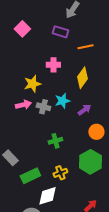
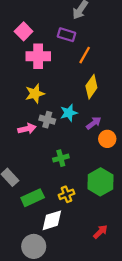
orange line: (85, 47) -> (85, 55), moved, turned -49
pink cross: (53, 65) -> (38, 56), moved, size x1.5
pink arrow: (23, 105) -> (27, 129), moved
orange circle: (96, 132) -> (107, 139), moved

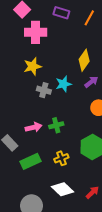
orange line: (85, 55) -> (89, 18), moved
purple arrow: (94, 123) -> (91, 82), moved
pink arrow: (27, 129) -> (34, 127), moved
white diamond: (52, 220) -> (62, 189), moved, turned 60

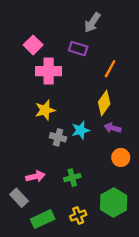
orange line: (89, 18) -> (110, 69), moved
purple arrow: (91, 82) -> (112, 128), turned -128
pink arrow: (34, 127) -> (36, 176), moved

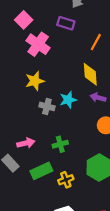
pink cross: (49, 71) -> (38, 44), turned 35
yellow diamond: (104, 103) -> (90, 74), turned -40
green rectangle: (43, 219) -> (41, 171), moved

